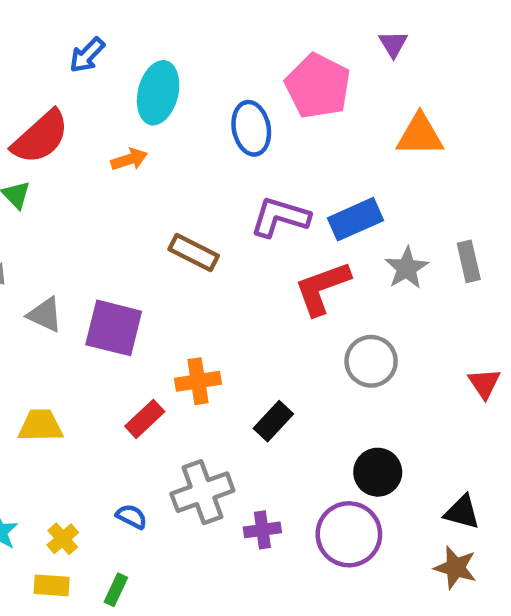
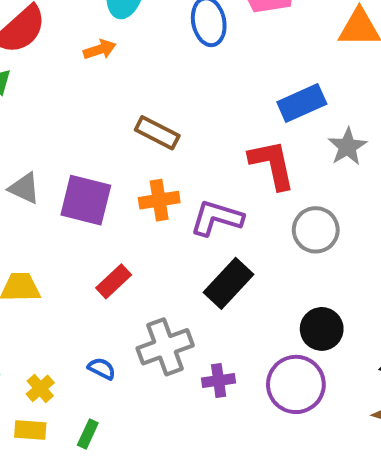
purple L-shape: (280, 217) -> (217, 218), moved
red L-shape: (322, 288) -> (272, 164), turned 98
orange cross: (198, 381) -> (159, 200), moved
black rectangle: (273, 421) -> (229, 283), size x1.4

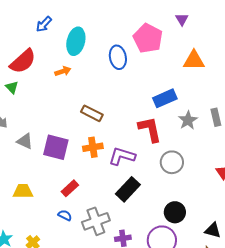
blue semicircle: (102, 369) -> (65, 215), moved

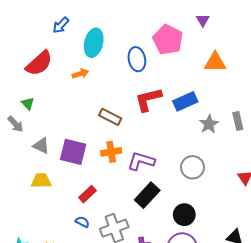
green triangle: (12, 87) -> (28, 103), moved
red L-shape: (150, 129) -> (148, 99), moved, turned -92
yellow trapezoid: (23, 191) -> (41, 181), moved
black circle: (175, 212) -> (184, 215), moved

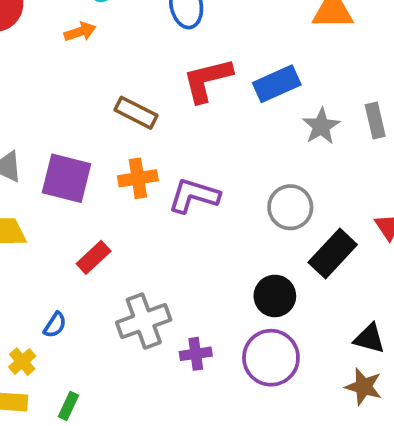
black rectangle: (147, 195) -> (333, 254), moved
blue semicircle: (82, 222) -> (55, 325), moved, turned 96

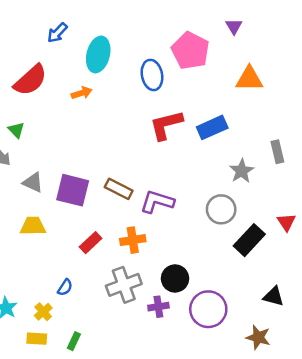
brown rectangle: (136, 113) -> (119, 189), moved
gray star: (321, 126) -> (242, 171), moved
orange cross: (138, 178) -> (133, 240), moved
black circle: (275, 296) -> (175, 278), moved
brown star: (364, 387) -> (258, 337), moved

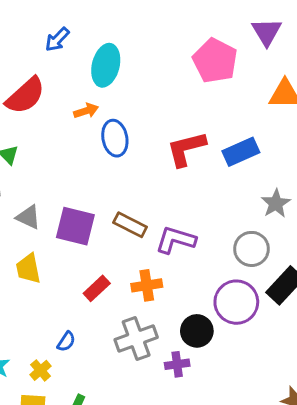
purple triangle: (234, 26) -> (267, 32), size x1.5
blue ellipse: (152, 75) -> (115, 138), moved
yellow trapezoid: (33, 226) -> (28, 269), turned -100
purple circle: (208, 309) -> (236, 302), moved

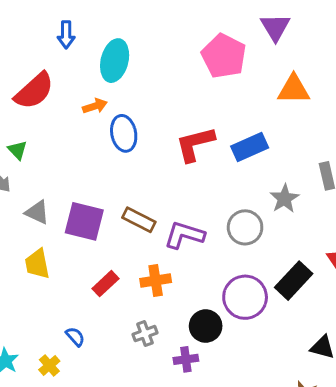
blue arrow: (57, 39) -> (66, 35), turned -44
gray circle: (251, 249) -> (245, 227), moved
gray cross: (136, 339) -> (145, 334), size x0.6
blue semicircle: (66, 342) -> (75, 337), turned -75

